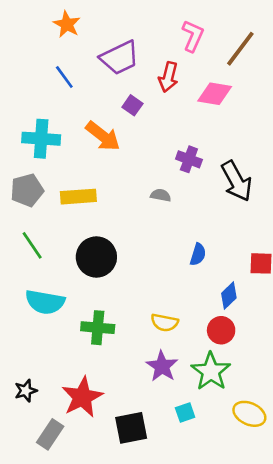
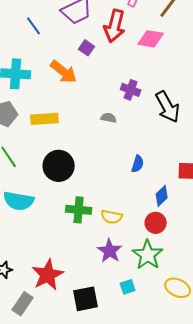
red arrow: (168, 77) -> (115, 26), size x1.4
green cross: (98, 328) -> (79, 210), moved

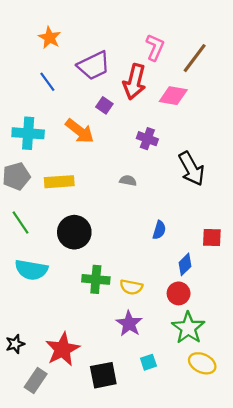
purple cross: (131, 90) -> (147, 139), moved
green star: (148, 255) -> (188, 328), moved

